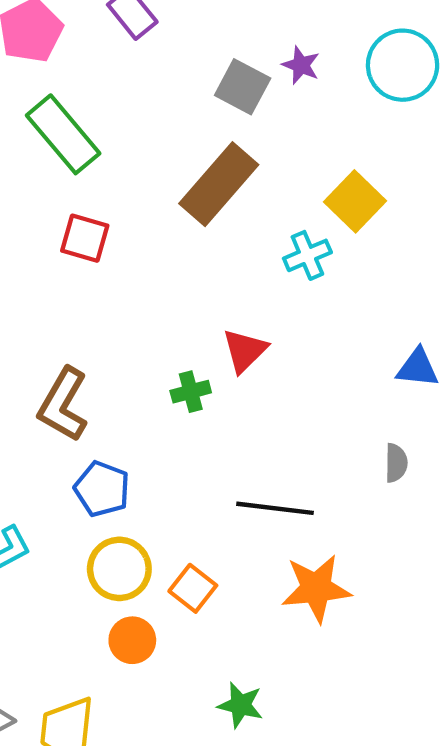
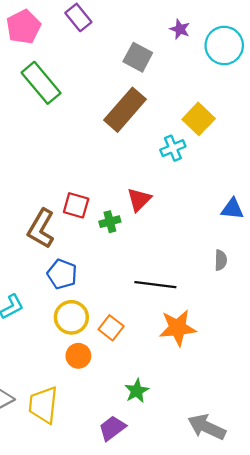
purple star: (301, 65) -> (180, 29), moved
red square: (85, 238) -> (76, 205), moved
green star: (240, 705) -> (137, 391), turned 30

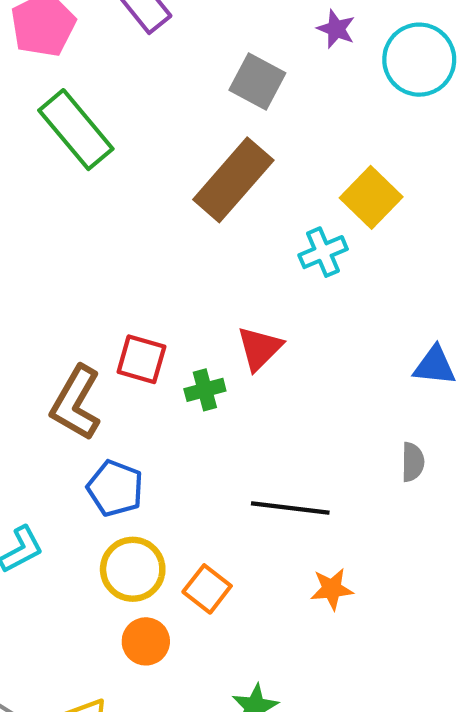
orange star: (178, 328) -> (332, 589), size x0.6

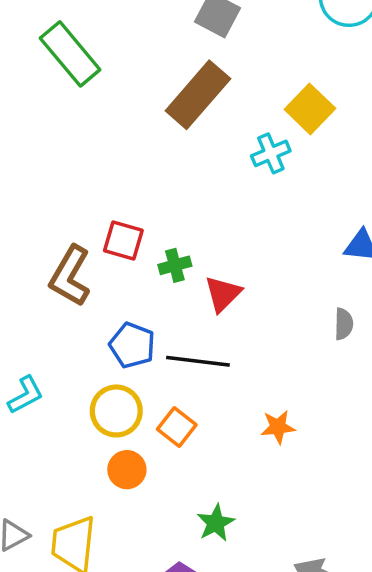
red triangle: (260, 348) -> (223, 294), moved
blue pentagon: (115, 488) -> (132, 345), moved
black line: (290, 508) -> (198, 361), moved

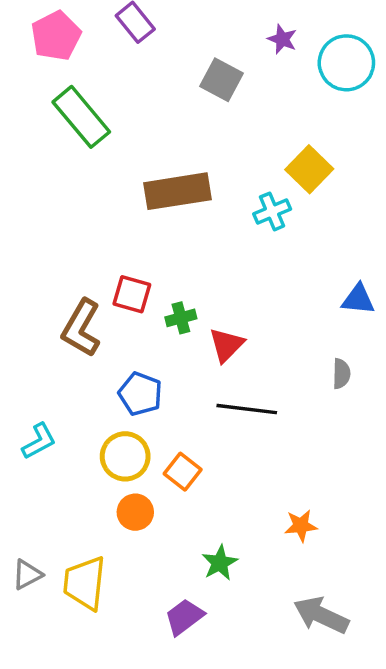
brown rectangle: (198, 95) -> (178, 191), moved, turned 40
black line: (198, 361) -> (247, 409), moved
orange star: (278, 427) -> (301, 526), moved

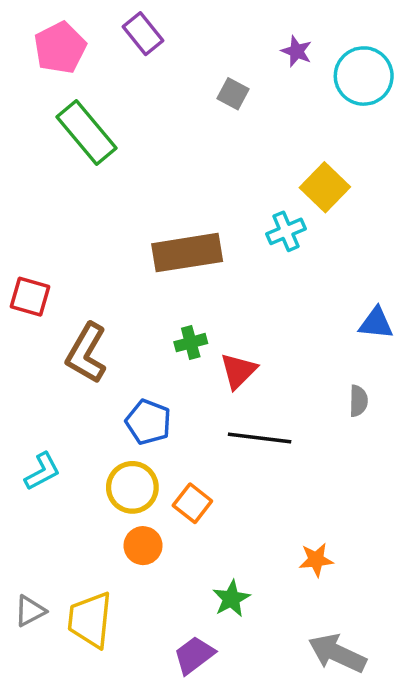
gray square: (221, 80) -> (233, 94), size x0.7
brown rectangle: (178, 191) -> (187, 253), moved
red square: (132, 294) -> (30, 297), moved

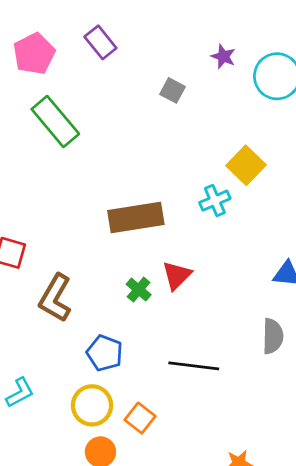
green cross: (191, 343) -> (139, 290), turned -35
red triangle: (238, 371) -> (177, 275), moved
gray semicircle: (358, 401) -> (273, 336), size x1.4

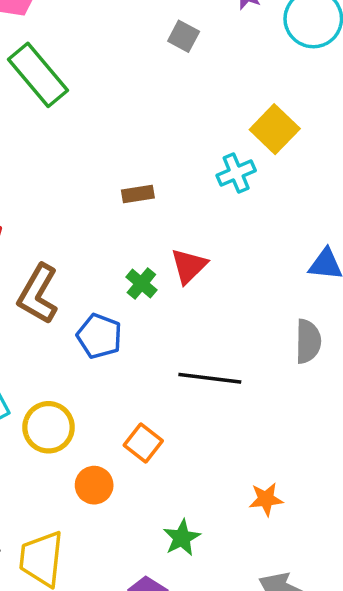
brown rectangle: (136, 218) -> (138, 194), size x0.5
blue pentagon: (105, 353) -> (99, 336), moved
yellow circle: (92, 405) -> (49, 427), moved

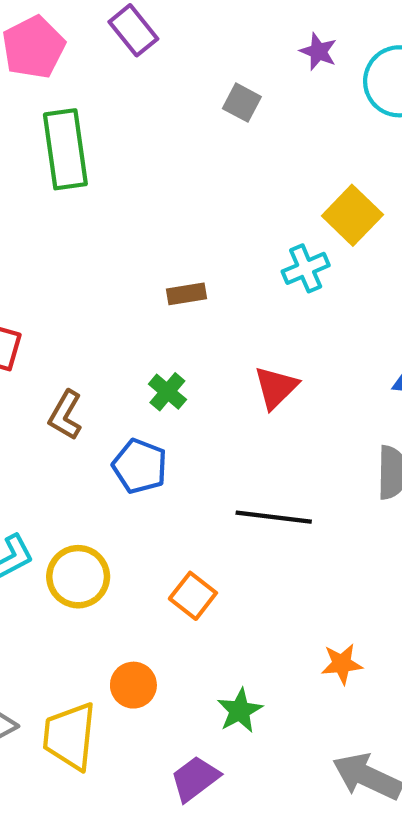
green rectangle: (38, 75) -> (65, 149), turned 32
red triangle: (189, 266) -> (276, 387), moved
green cross: (141, 283) -> (167, 392), moved
brown L-shape: (38, 294) -> (65, 415), size x0.7
orange circle: (94, 485) -> (133, 685), moved

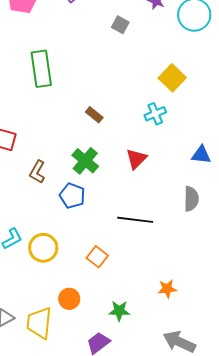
green rectangle: (65, 149) -> (41, 69), moved
cyan cross: (306, 268) -> (155, 114), moved
brown rectangle: (187, 294) -> (94, 115), turned 48
green cross: (167, 392) -> (85, 161), size x1.5
green star: (240, 711) -> (119, 311), turned 30

